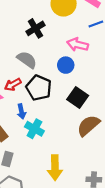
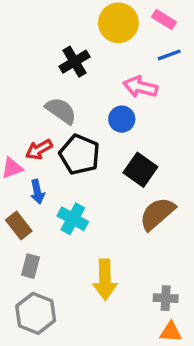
blue arrow: (21, 112) -> (37, 192), moved

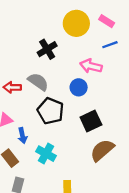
red arrow: (39, 149) -> (12, 87), moved, turned 30
black square: (140, 170) -> (91, 121), turned 30

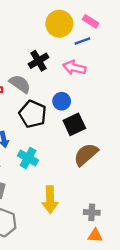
blue line: (110, 45) -> (82, 41), moved
black cross: (47, 49) -> (38, 61), moved
blue circle: (79, 87) -> (62, 101), moved

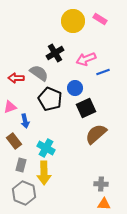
blue line: (82, 41) -> (103, 72), moved
pink arrow: (74, 68) -> (86, 59), turned -36
cyan cross: (28, 158) -> (46, 148), moved
yellow arrow: (50, 200) -> (44, 173), moved

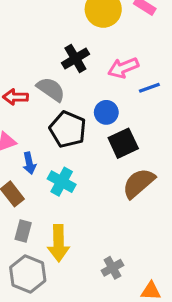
cyan cross: (46, 148) -> (62, 182), moved
gray cross: (101, 184) -> (112, 268), moved, turned -32

